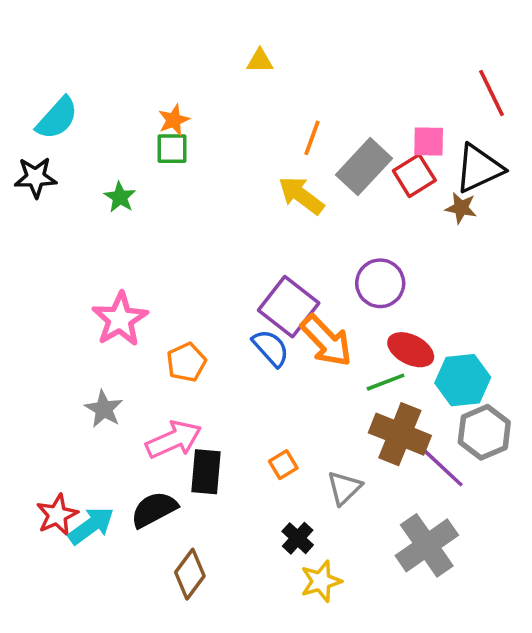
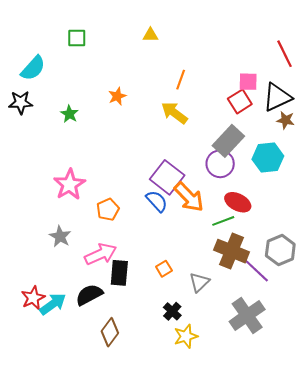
orange star: (174, 120) -> (117, 96), moved
green square: (172, 149) -> (77, 38), moved
gray rectangle: (364, 167) -> (228, 141), moved
brown star: (461, 208) -> (286, 120), moved
cyan hexagon: (463, 380) -> (268, 158), moved

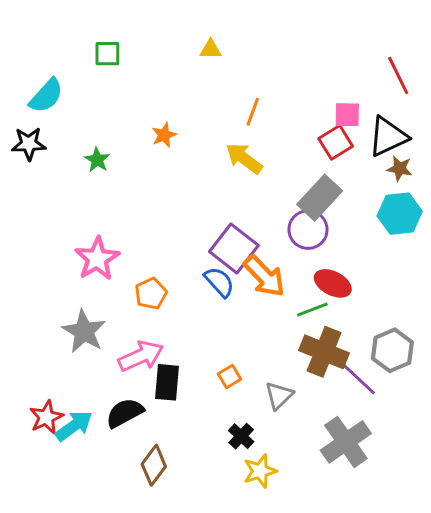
cyan hexagon: (268, 158) -> (400, 214), moved
gray star: (60, 237) -> (84, 331), size x1.4

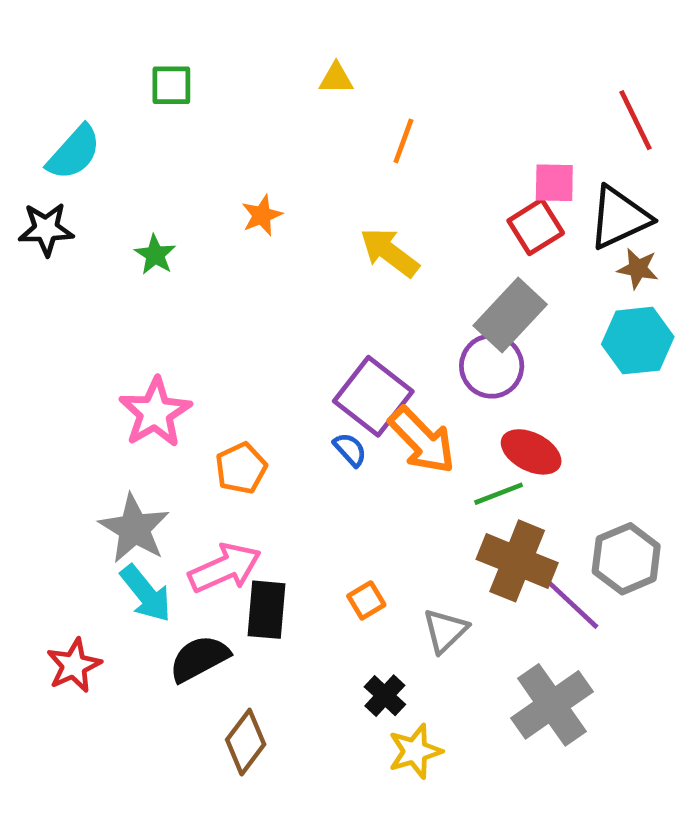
orange line: (253, 112) -> (403, 141), moved
blue semicircle: (219, 282) -> (350, 450), size x0.7
cyan arrow: (74, 426) -> (146, 593), moved, turned 87

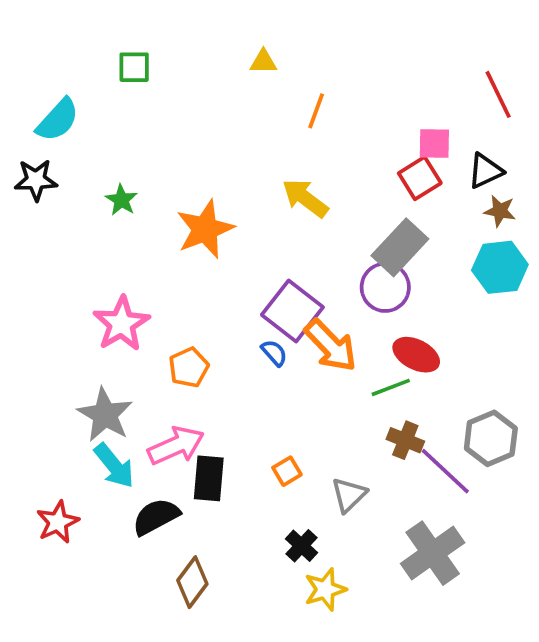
orange star: (262, 215) -> (205, 229), moved, size x1.8
black triangle: (619, 218) -> (485, 171), size x0.7
brown cross: (517, 561) -> (405, 440), size x0.6

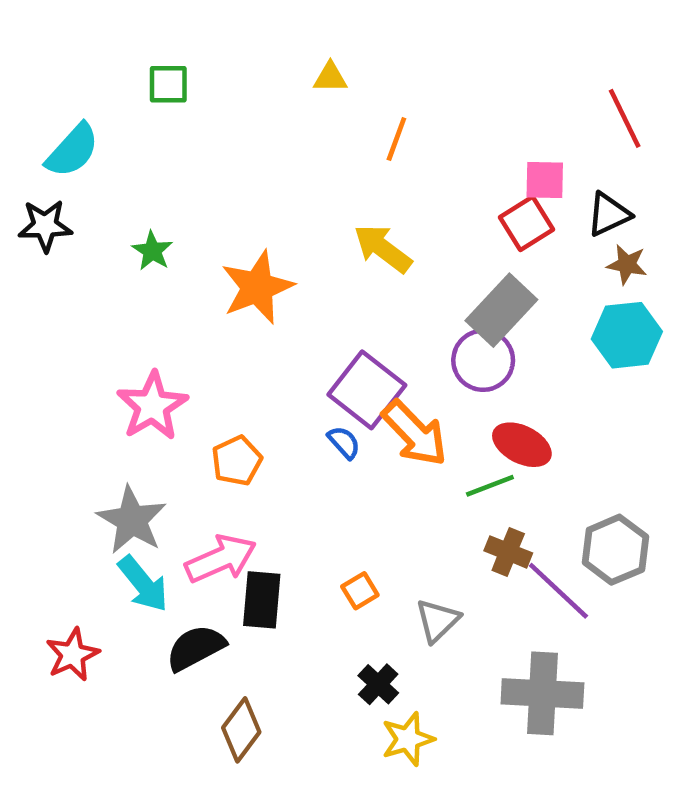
gray cross: (433, 553) -> (542, 693), turned 38

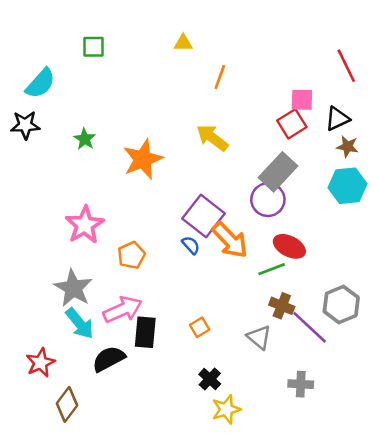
gray triangle: (438, 620) -> (259, 337), moved, turned -36
gray cross: (542, 693) -> (301, 384), size x0.6
brown diamond: (241, 730) -> (67, 404), moved

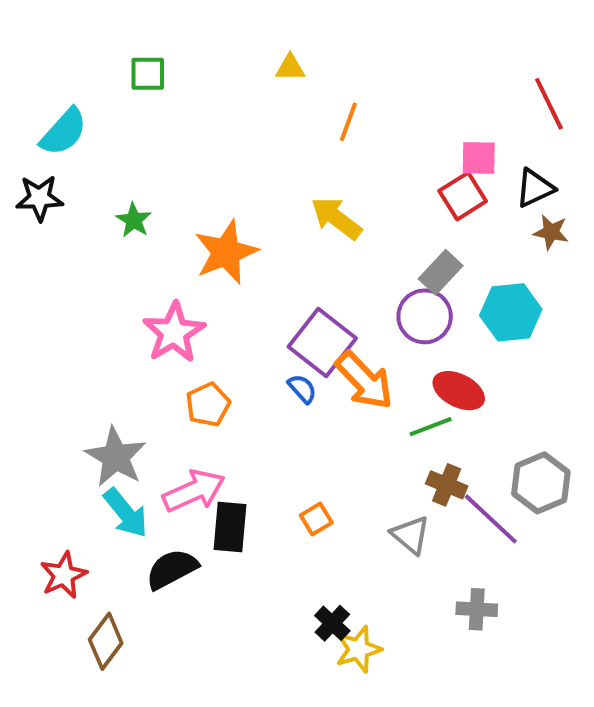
gray rectangle: (278, 172) -> (441, 272), size x0.7
cyan hexagon: (347, 186) -> (511, 312), moved
pink star: (85, 225) -> (174, 332), moved
black cross: (210, 379) -> (332, 623), moved

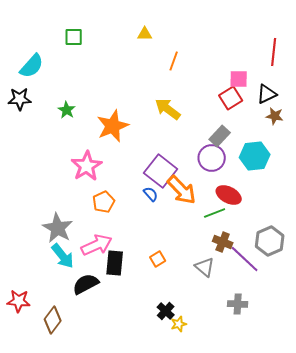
red line: (549, 104) -> (274, 52), turned 32
red star: (64, 575) -> (19, 301), moved, turned 30
yellow star: (358, 649) -> (179, 324), size x0.7

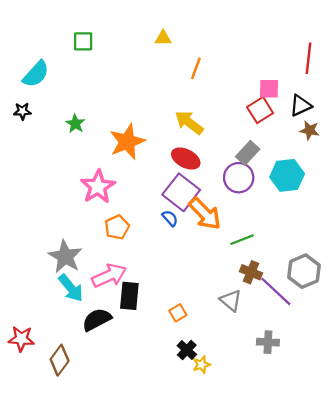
black star: (20, 99) -> (22, 111), size x0.7
red ellipse: (229, 195) -> (186, 159), moved
orange square: (158, 259) -> (178, 313), moved

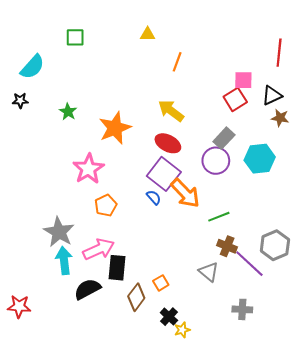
cyan arrow: (71, 288) -> (64, 261), turned -148
brown diamond: (60, 360) -> (136, 297), moved

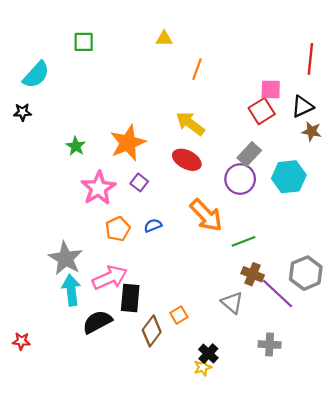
green star: (68, 112) -> (76, 146), moved
purple square: (164, 174) -> (139, 182), moved, size x0.5
blue semicircle: (154, 197) -> (153, 226), moved, turned -70
red star: (19, 306) -> (21, 341), size x0.7
black cross: (169, 317) -> (208, 354), moved

